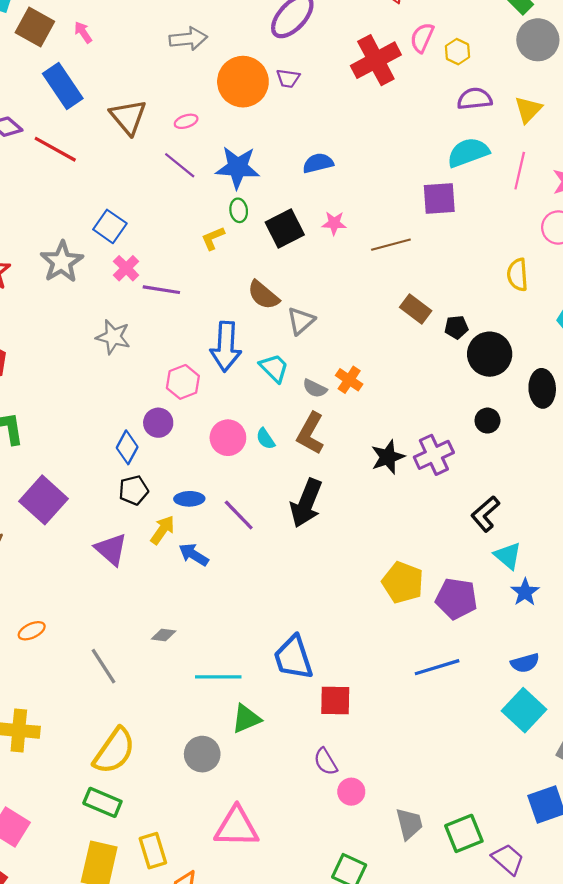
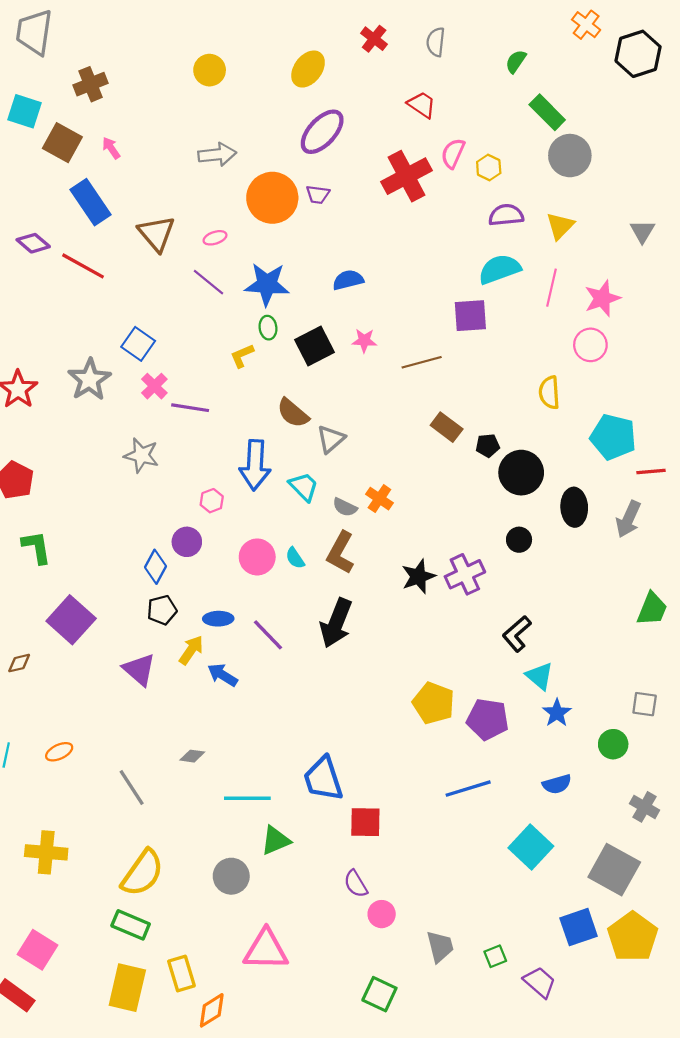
pink hexagon: (183, 382) -> (212, 501), size x0.7
cyan square: (524, 710) -> (531, 847), moved
green square: (464, 833) -> (495, 956), size x0.6

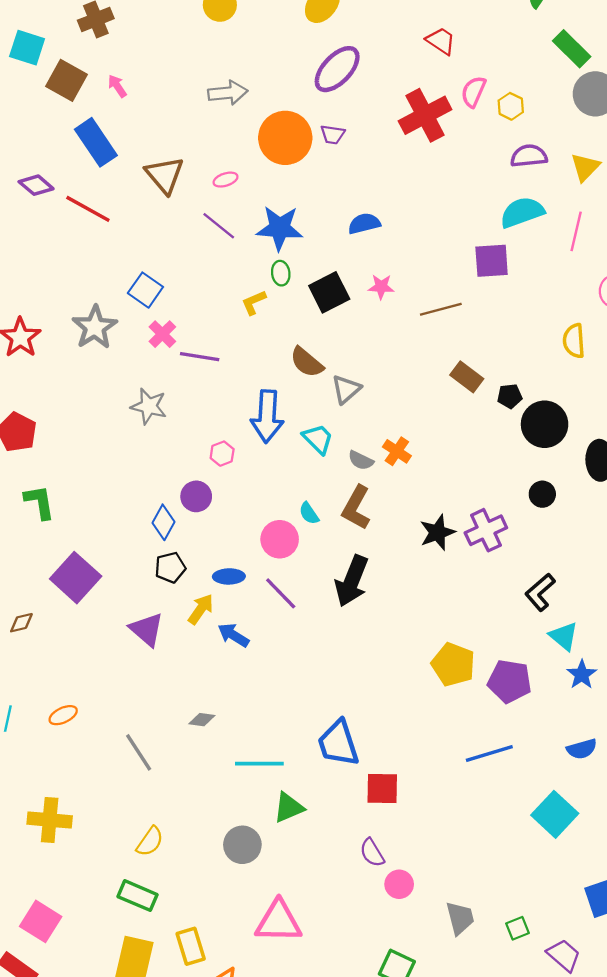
pink circle: (257, 557) -> (280, 539), moved
yellow semicircle: (142, 873) -> (150, 841), size x0.6

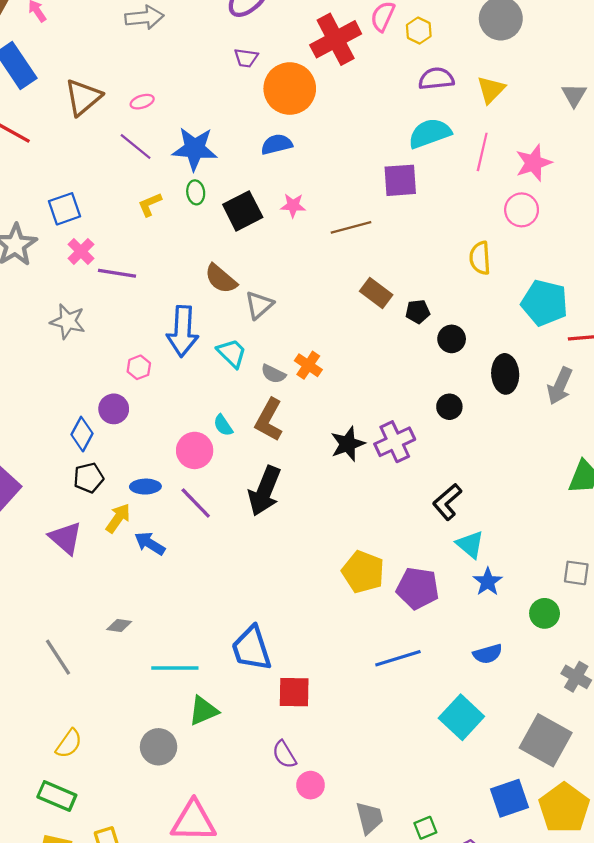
orange circle: (285, 138) -> (290, 89), moved
brown triangle: (165, 175) -> (83, 97), turned 30
blue square: (145, 290) -> (64, 209), turned 36
yellow L-shape: (254, 302) -> (150, 204), moved
black circle: (545, 424) -> (452, 339), size x0.6

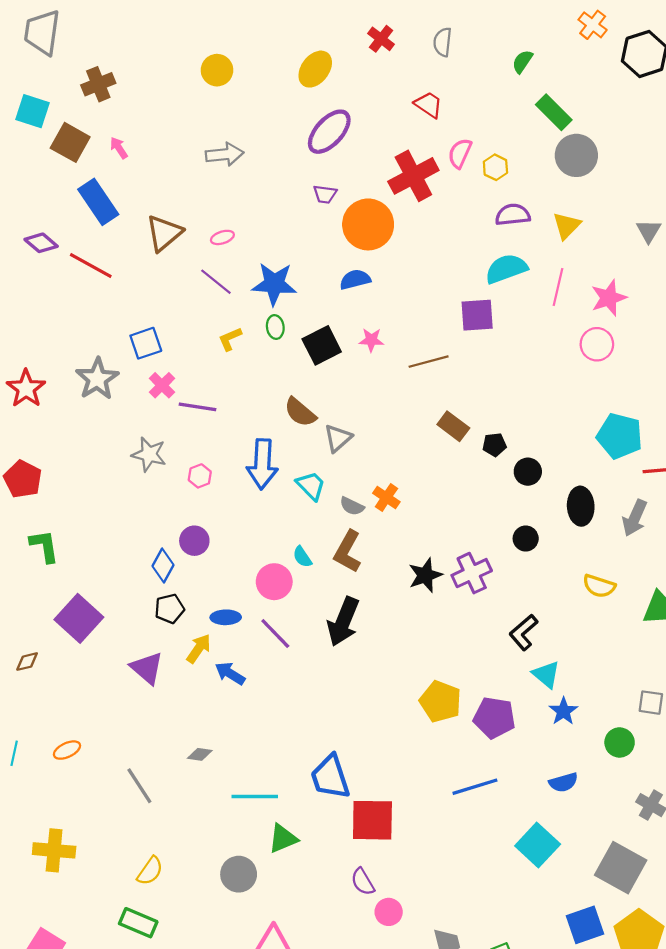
yellow semicircle: (480, 258) -> (599, 586), moved, turned -68
pink hexagon: (139, 367) -> (200, 476), moved
red square: (294, 692) -> (372, 820), size x1.4

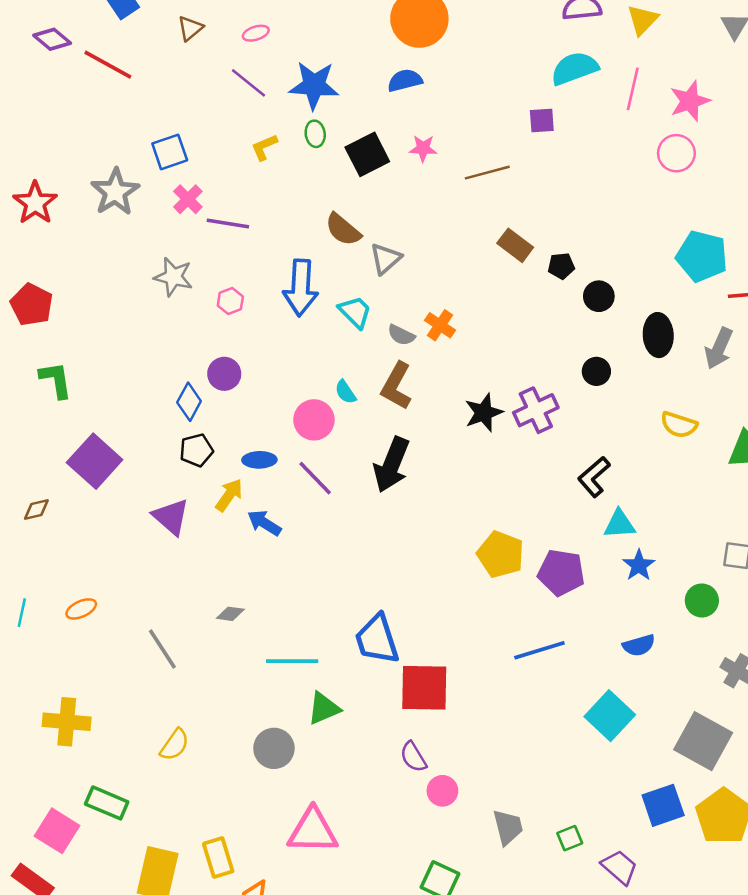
brown triangle: (164, 233) -> (190, 28), size x0.6
purple square: (477, 315) -> (542, 120), size x0.7
cyan triangle: (546, 674) -> (619, 524), turned -44
green rectangle: (138, 923) -> (107, 803), moved

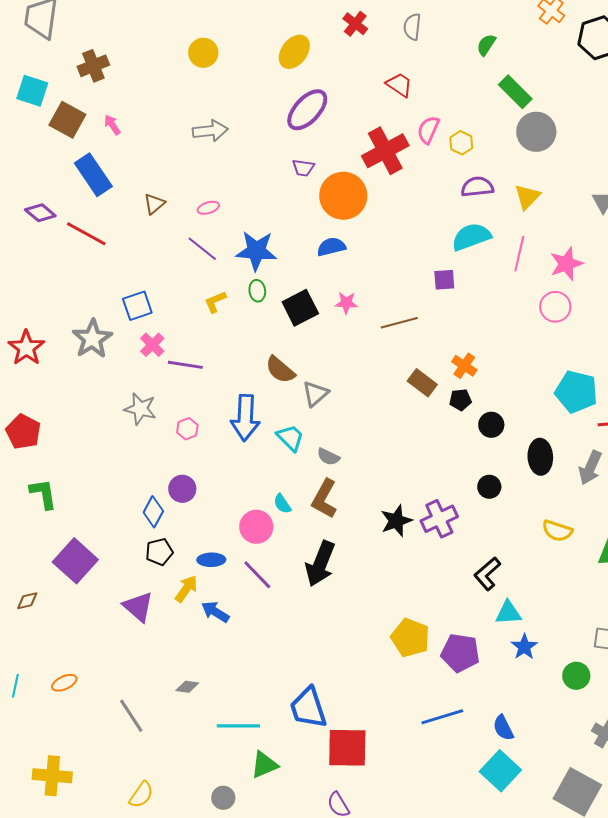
orange cross: (440, 325) -> (464, 366), moved
blue semicircle: (639, 645) -> (503, 728), moved, turned 80
gray circle: (274, 748) -> (223, 798), size x0.7

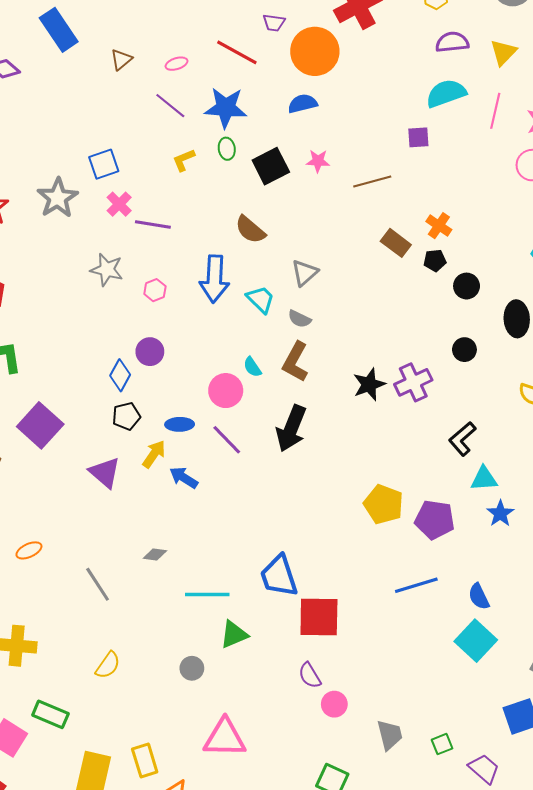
red line: (86, 234) -> (237, 52), moved
gray triangle: (315, 394) -> (305, 273), moved

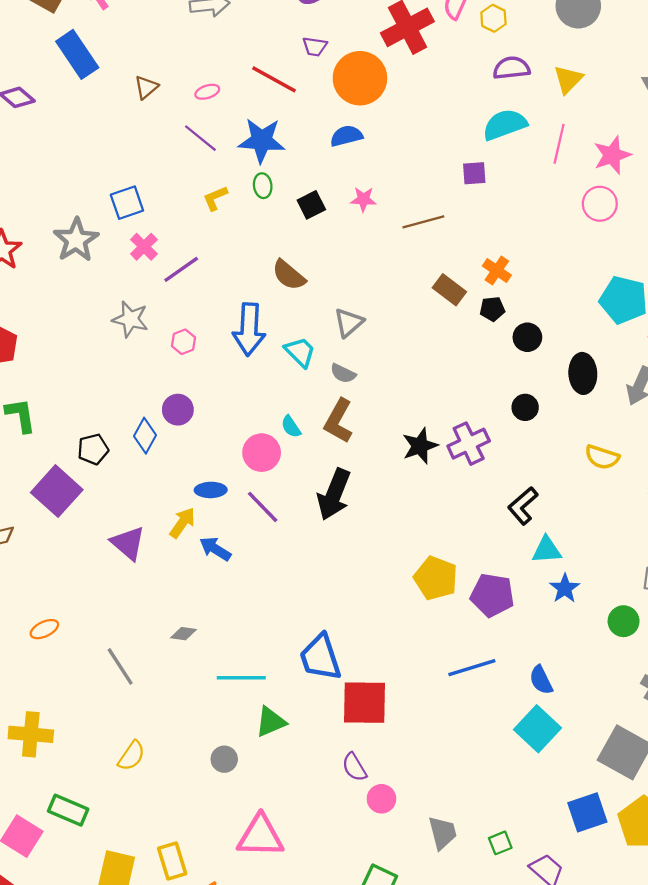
black square: (271, 166) -> (311, 205), size x0.7
purple line: (153, 225) -> (181, 269), turned -44
black pentagon: (126, 416) -> (93, 449), moved

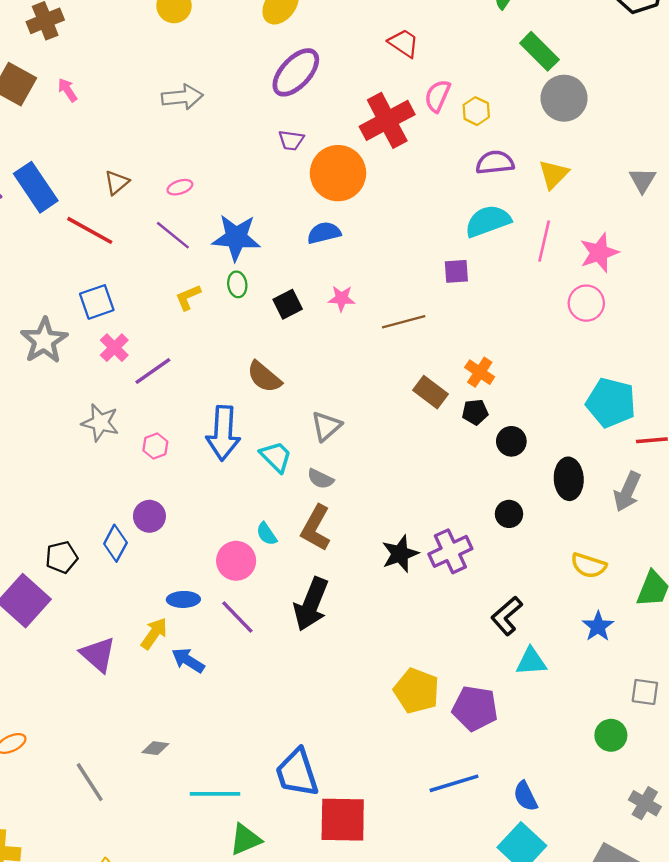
blue rectangle: (77, 54) -> (36, 187), moved
red line: (274, 79) -> (90, 230), moved
blue star: (565, 588) -> (598, 626), moved

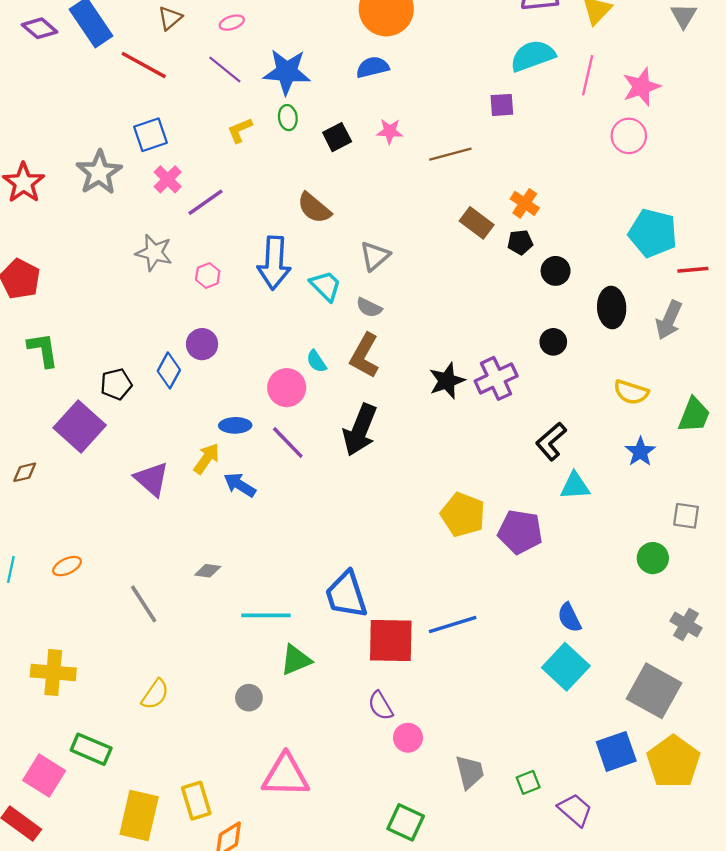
blue line: (454, 783) -> (453, 624), moved

